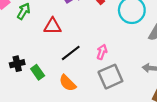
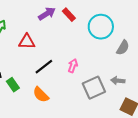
gray square: (110, 77) -> (94, 88), moved

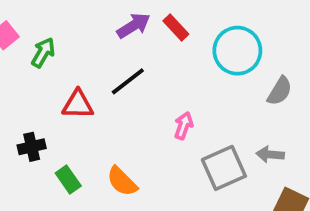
red triangle: (27, 42) -> (78, 104), moved
black line: (44, 67) -> (128, 81), moved
green rectangle: (13, 85) -> (68, 179), moved

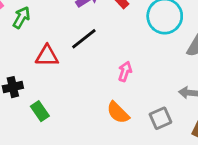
gray square: (224, 168) -> (160, 118), moved, size x0.7
orange semicircle: (122, 181) -> (118, 113), moved

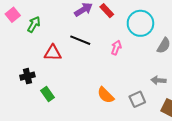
black line: (84, 39) -> (80, 40), turned 60
pink arrow: (125, 71) -> (116, 48), moved

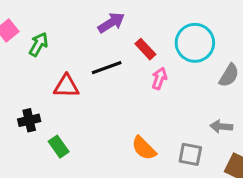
red rectangle: (107, 11) -> (145, 49), moved
black line: (80, 40) -> (107, 68), turned -42
gray square: (137, 99) -> (190, 154), turned 35

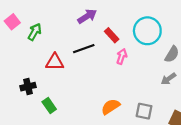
gray arrow: (221, 126) -> (169, 79), moved, turned -40
orange semicircle: (144, 148) -> (111, 107), turned 102

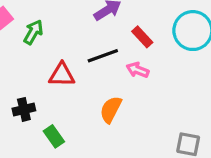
pink arrow: (122, 56) -> (138, 70), moved, turned -88
orange semicircle: (111, 107) -> (111, 109), moved, turned -30

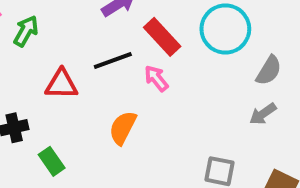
red rectangle: (142, 37) -> (162, 37), size x1.4
pink arrow: (138, 70) -> (156, 78), turned 30

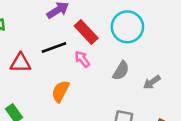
gray semicircle: (269, 70) -> (121, 71), moved

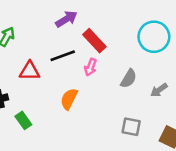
cyan circle: (127, 27) -> (154, 37), moved
pink arrow: (82, 59) -> (91, 67), turned -120

